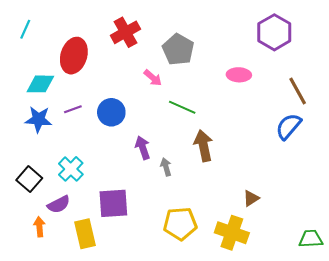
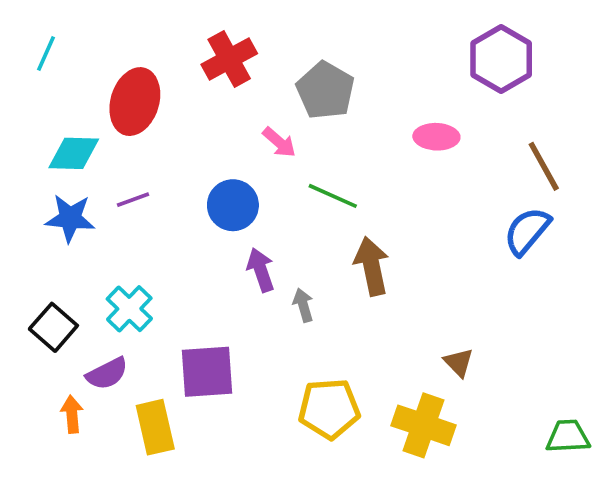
blue circle: (111, 112) -> (233, 205), moved
brown triangle: (251, 198) -> (459, 362), turned -42

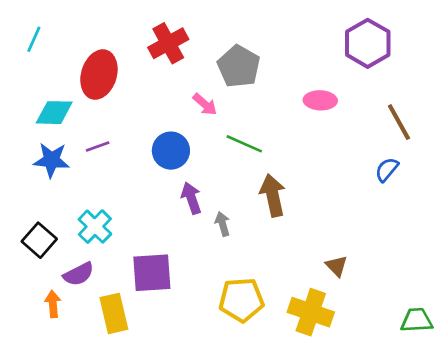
blue semicircle: (527, 231) -> (387, 170), size x0.7

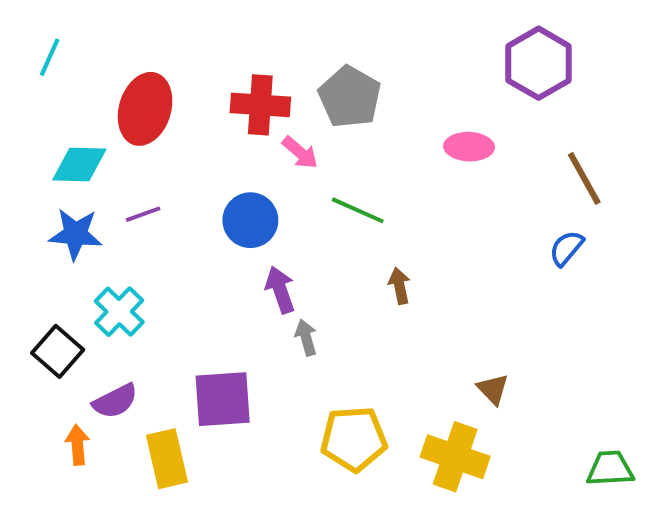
red cross: (168, 43) -> (260, 105), moved, turned 33
brown arrow: (273, 195) -> (399, 286), size x0.6
gray arrow: (222, 224) -> (306, 337), moved
cyan cross: (95, 227) -> (119, 312), moved

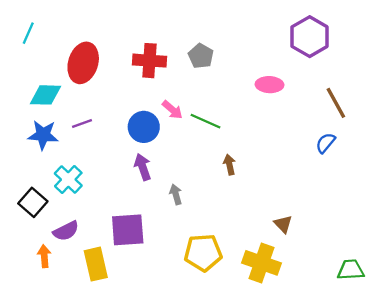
gray pentagon: (350, 97) -> (201, 56), size x0.7
pink arrow: (300, 153) -> (172, 110), moved
purple arrow: (280, 290) -> (143, 167), moved

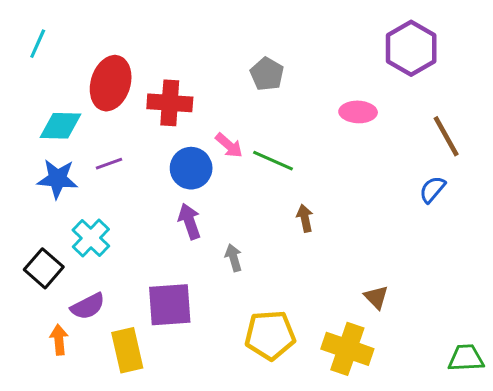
red cross: (149, 61) -> (170, 103), moved

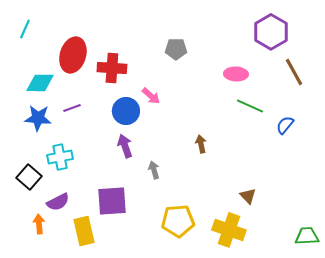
gray pentagon: (267, 74) -> (176, 49), turned -30
brown line: (446, 136) -> (294, 72), moved
green line: (273, 161) -> (250, 106), moved
cyan cross: (91, 238) -> (60, 157), turned 35

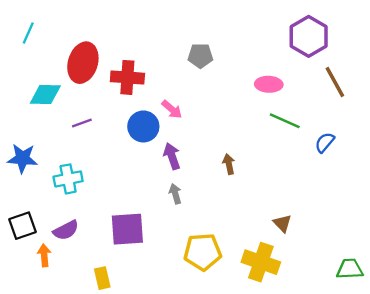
blue star: (38, 118) -> (23, 158), moved
purple arrow: (125, 146) -> (172, 156), moved
black square: (29, 177) -> (23, 226), moved, turned 30
yellow rectangle: (84, 231) -> (102, 278), moved, size x0.7

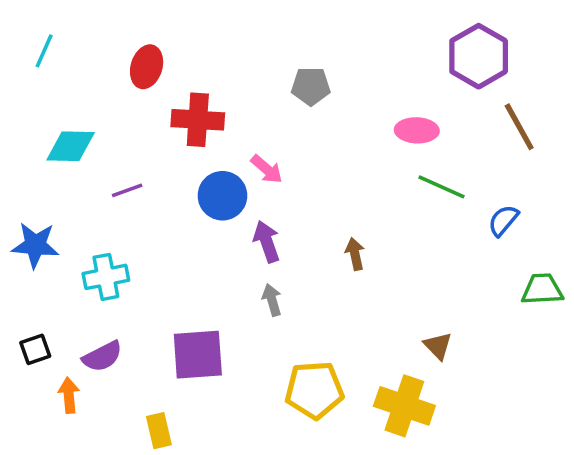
red ellipse: (83, 63) -> (147, 67), moved, size x0.7
black square: (23, 226) -> (35, 349), size x0.7
green trapezoid: (350, 269) -> (542, 289), moved

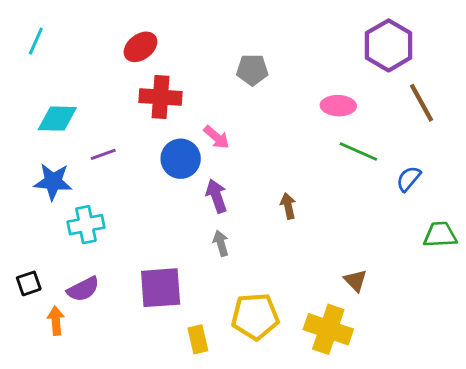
red ellipse: (147, 67) -> (140, 47), moved, turned 36
blue star: (35, 245) -> (53, 182), moved
yellow rectangle: (159, 431) -> (198, 339), moved

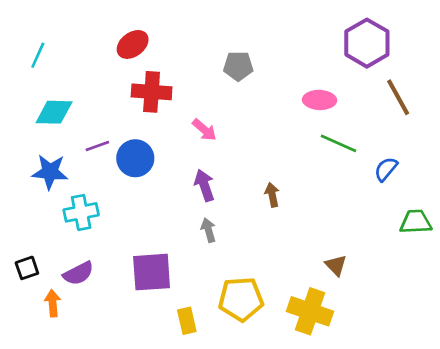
cyan line: (36, 41) -> (38, 55), moved
blue circle: (181, 159) -> (135, 158), moved

